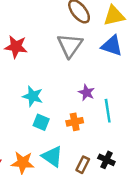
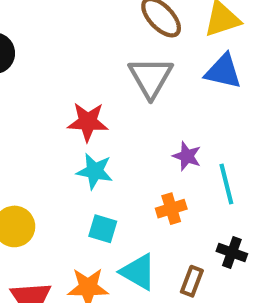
red star: (16, 47) -> (88, 122), moved
cyan square: (41, 122) -> (103, 229), moved
black cross: (106, 160) -> (232, 253), moved

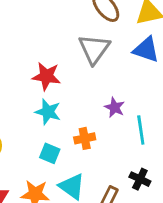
orange cross: (171, 209) -> (85, 138), moved

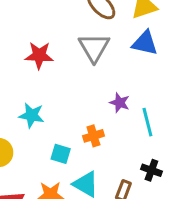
red star: (46, 76) -> (39, 55), moved
cyan star: (48, 112) -> (32, 115), moved

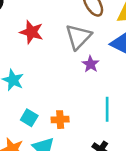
purple star: (120, 103) -> (91, 64), moved
orange cross: (93, 136) -> (60, 120), moved

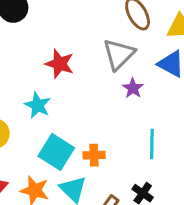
red star: (31, 32) -> (60, 64), moved
cyan square: (29, 118) -> (56, 152), size x1.6

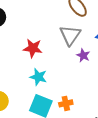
cyan star: (38, 105) -> (38, 77), moved

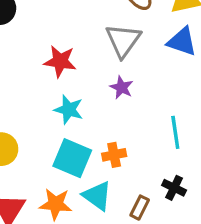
purple star: (83, 55) -> (122, 87), moved

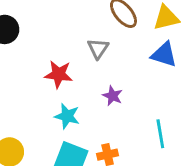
gray triangle: (123, 40) -> (98, 48), moved, size x0.7

